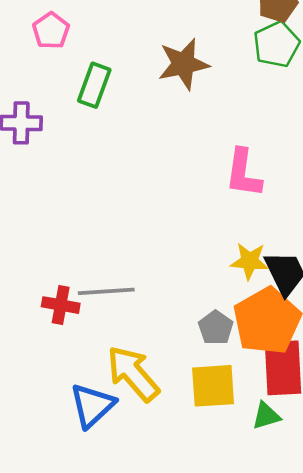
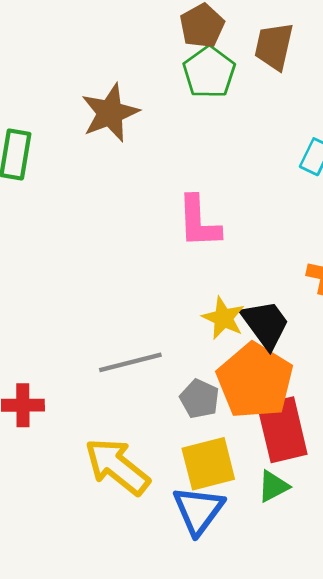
yellow star: (250, 261) -> (223, 318), turned 30
gray line: (106, 291) -> (130, 362), moved
blue triangle: (92, 405) -> (198, 510), moved

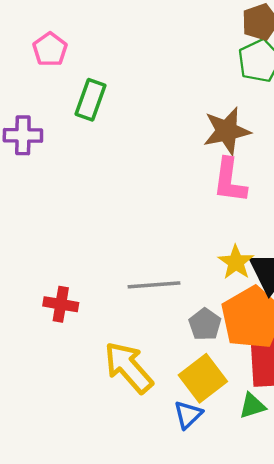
brown star: (110, 113) -> (227, 131), moved
yellow square: (208, 464) -> (203, 378), turned -33
blue triangle: (198, 510) -> (188, 415), size x0.7

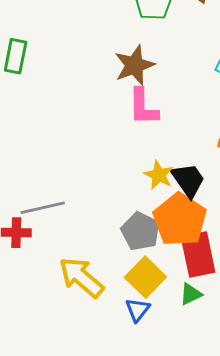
gray line: (154, 285) -> (43, 208), moved
gray pentagon: (205, 324) -> (140, 231), size x1.4

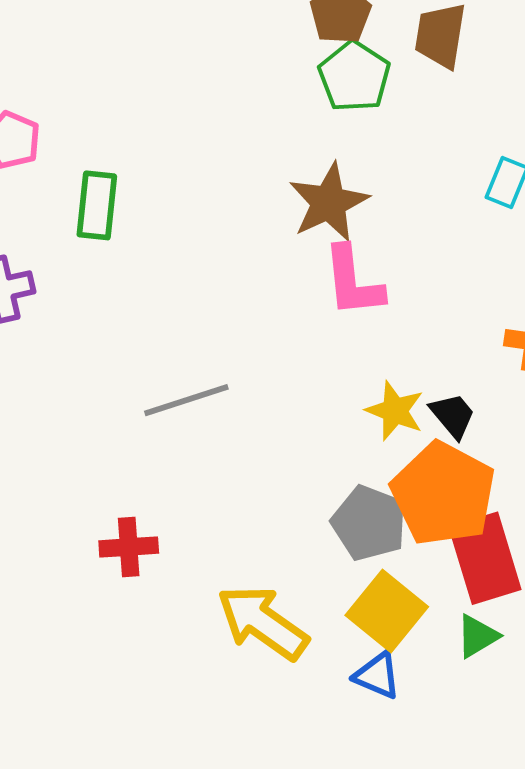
black trapezoid: (188, 180) -> (453, 416), size x0.7
gray line: (43, 208) -> (186, 400), moved
blue triangle: (138, 310) -> (377, 675), turned -40

